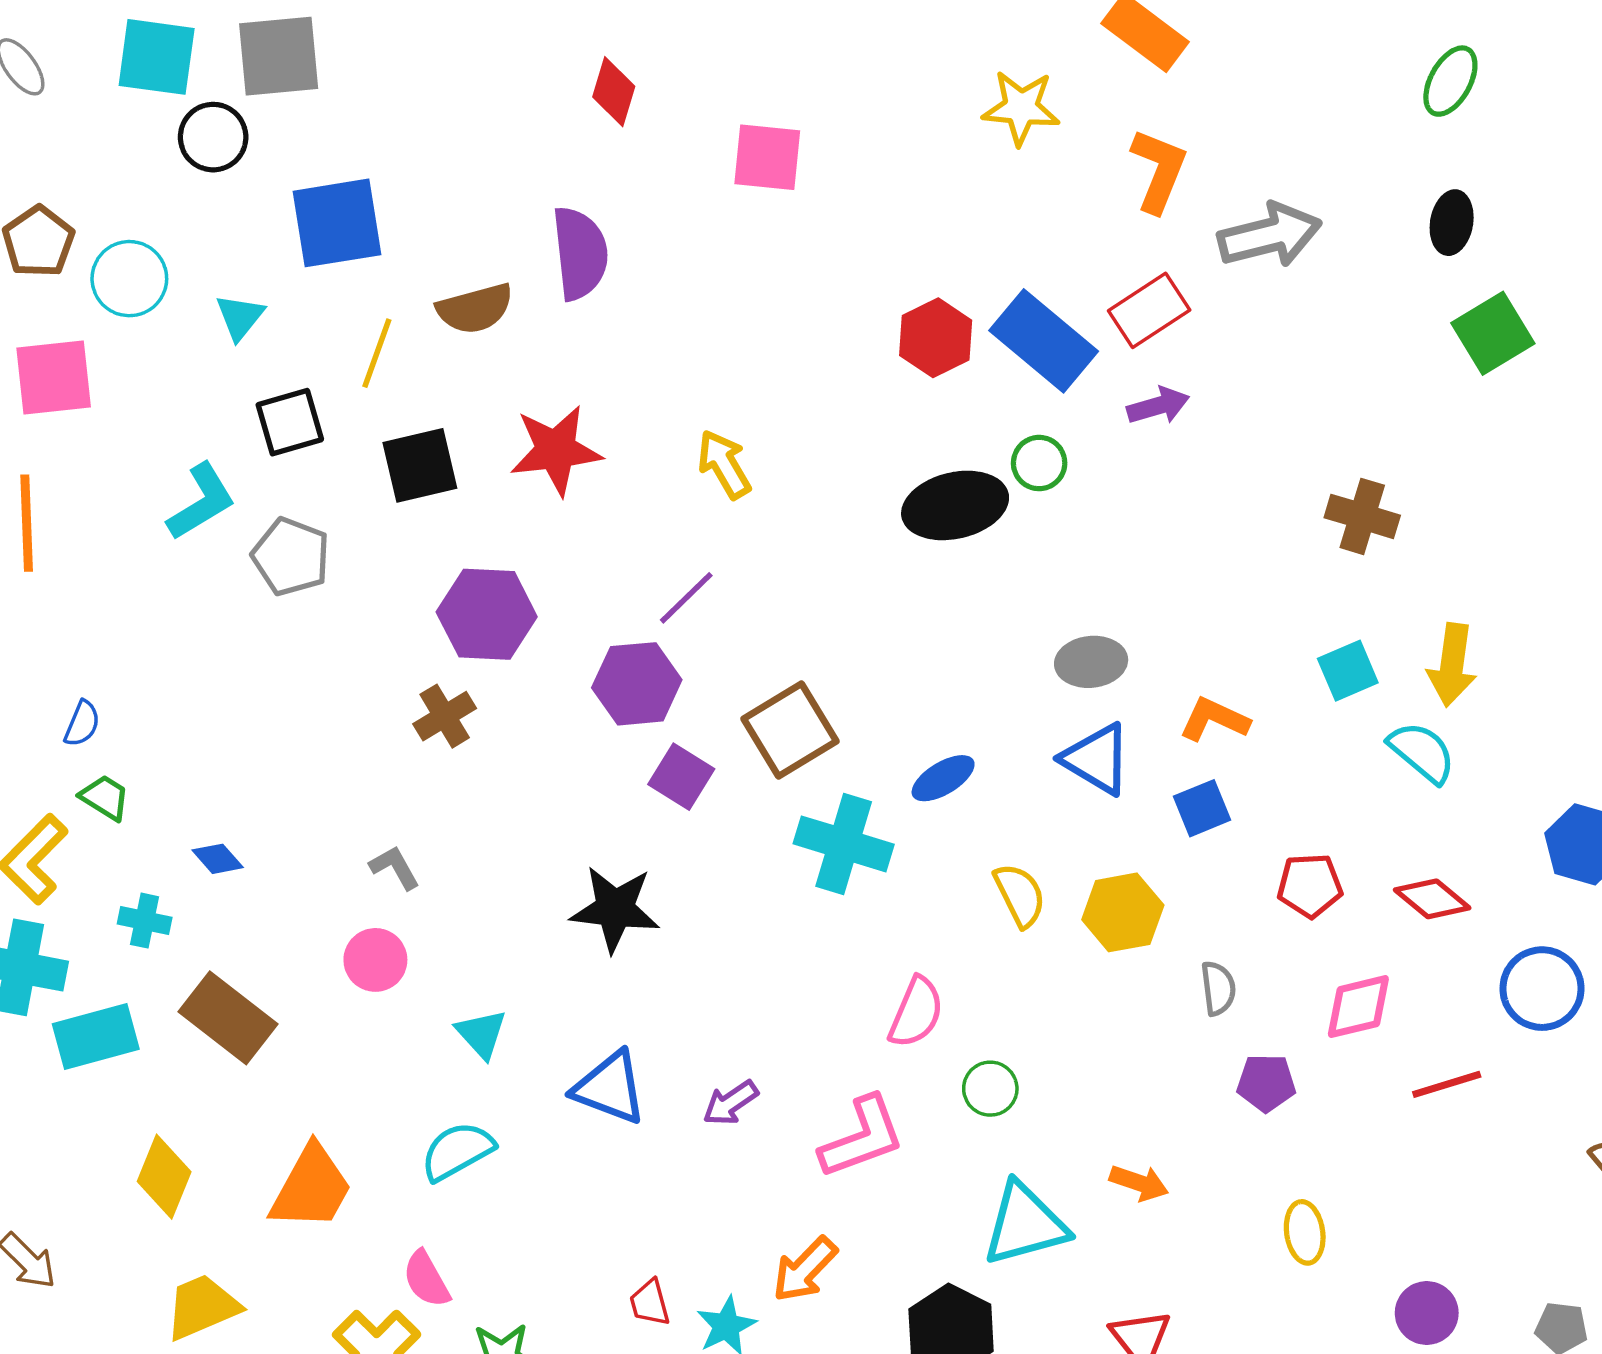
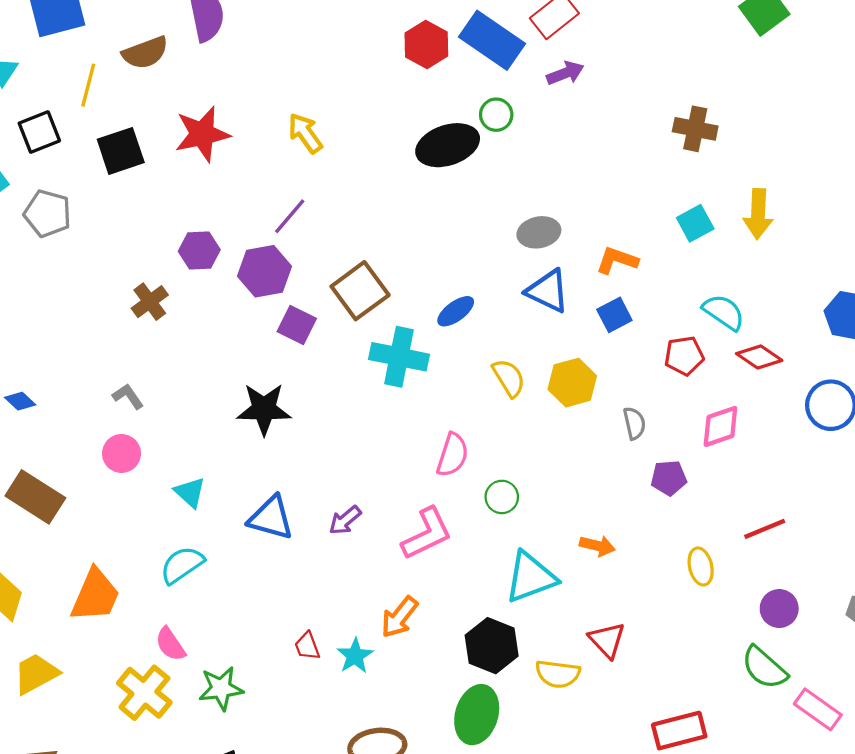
purple hexagon: (487, 614) -> (199, 250), moved, size x0.7
cyan semicircle: (1422, 752) -> (724, 312), moved
red line: (1447, 1084) -> (765, 529), moved

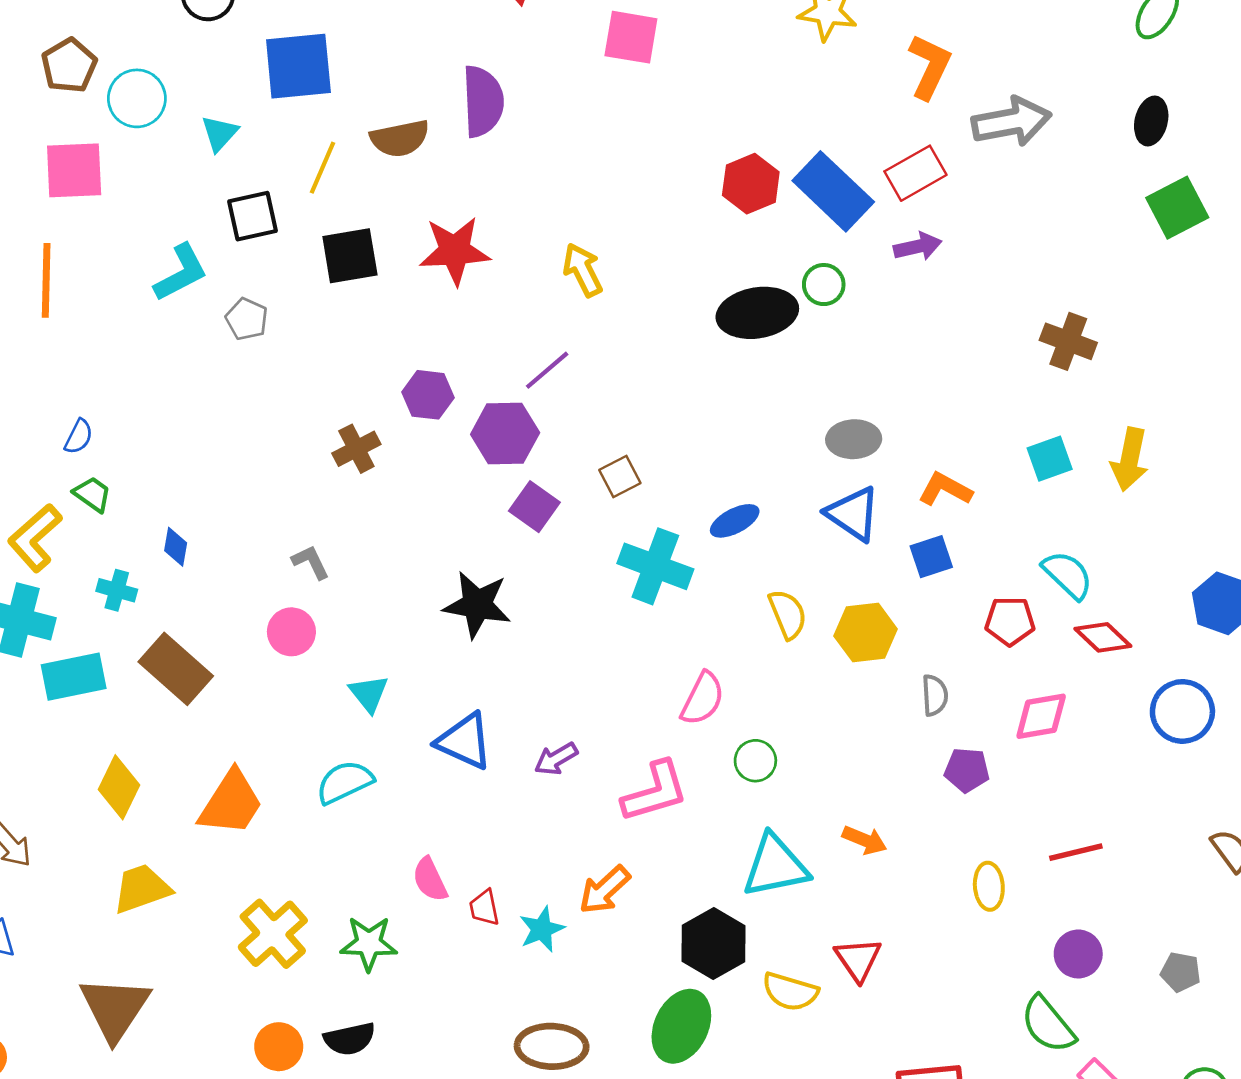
gray pentagon: (48, 214) -> (247, 319), size x0.7
brown square: (360, 291) -> (620, 477), size x0.6
blue diamond: (20, 401) -> (176, 547), turned 48
pink semicircle: (170, 644) -> (430, 880), moved

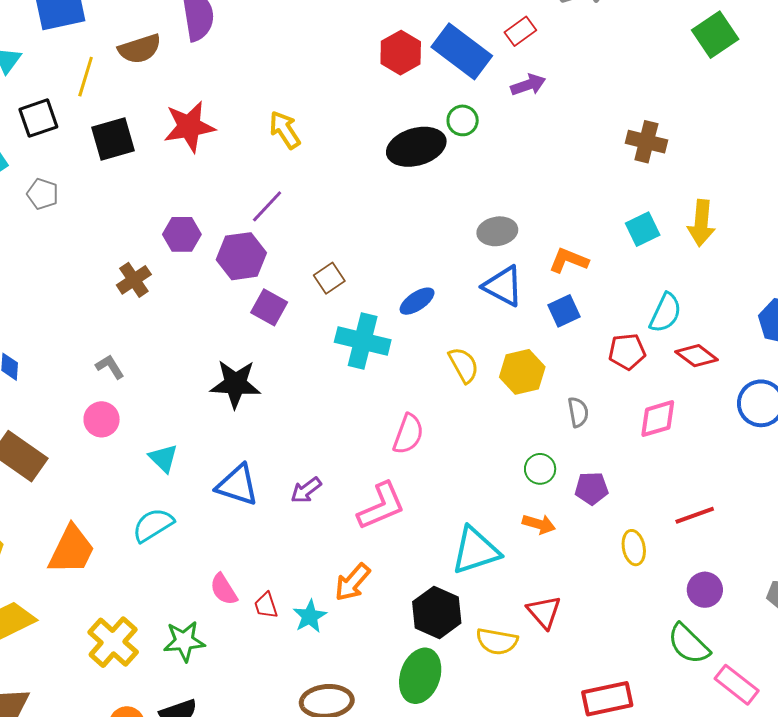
red rectangle: (915, 173) -> (520, 31), size x0.7
cyan semicircle: (1068, 575) -> (665, 313), turned 78
green circle: (755, 761) -> (540, 469), moved
purple pentagon: (967, 770) -> (592, 488), moved

